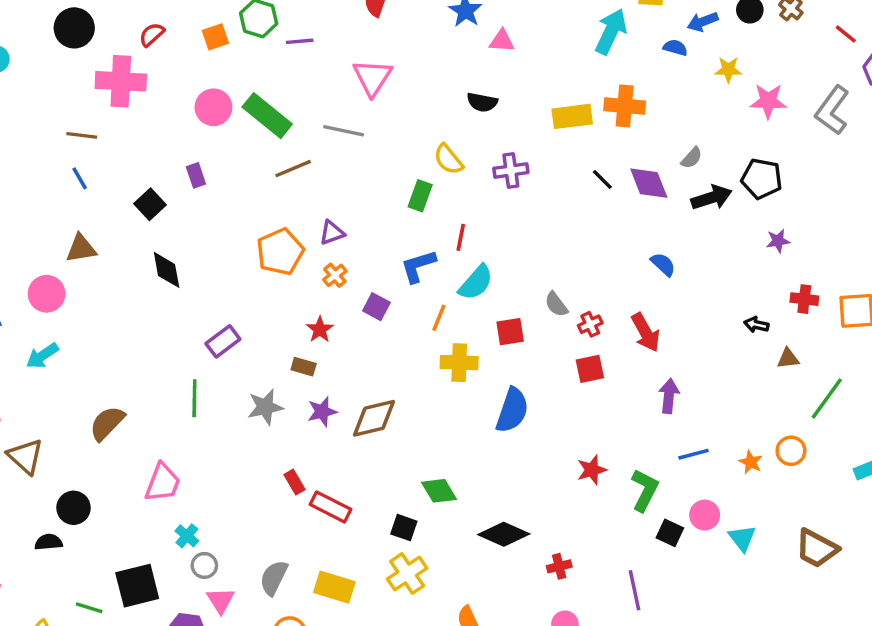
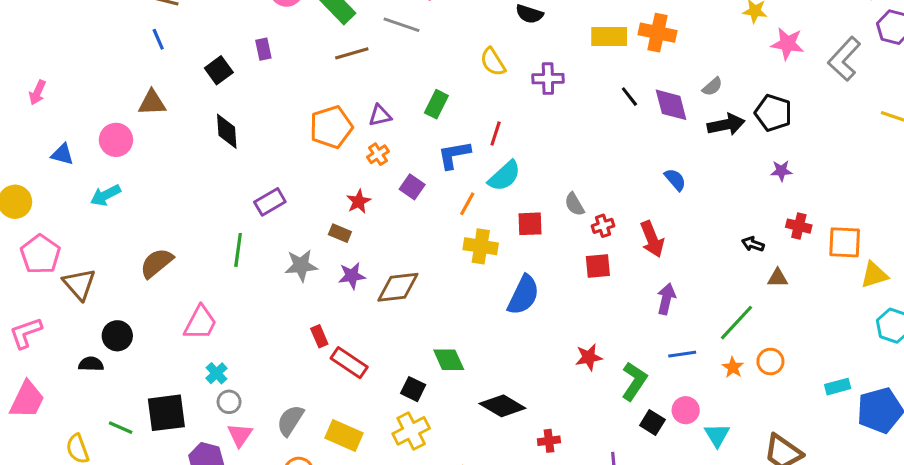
green rectangle: (420, 196) -> (436, 104), moved
green line: (827, 399) -> (737, 323), moved

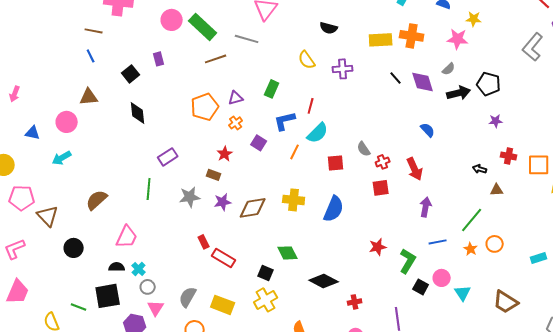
pink star: (788, 44) -> (458, 39), moved
yellow cross: (481, 246) -> (294, 200), moved
pink pentagon: (40, 254) -> (22, 198), turned -30
black semicircle: (91, 364) -> (117, 267), moved

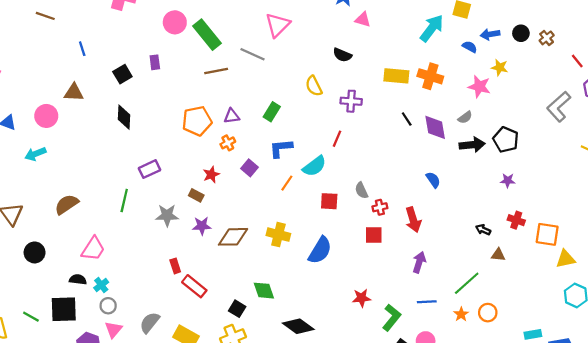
brown line: (94, 31) -> (45, 16), moved
red line: (311, 106) -> (337, 139), moved

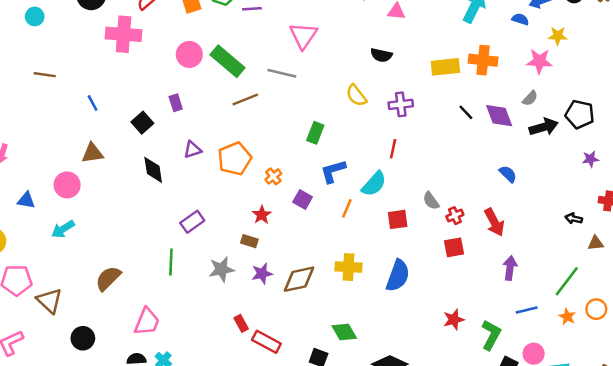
purple triangle: (232, 116) -> (193, 150), moved

